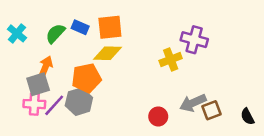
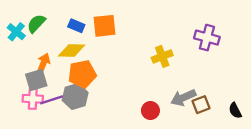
green semicircle: (55, 33) -> (36, 23), moved
purple cross: (194, 40) -> (207, 38), moved
yellow diamond: (107, 53) -> (72, 51), moved
purple line: (54, 105) -> (52, 100), turned 30

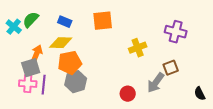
orange square: (105, 26) -> (103, 21), moved
gray hexagon: (75, 96) -> (76, 82), moved
gray arrow: (183, 98) -> (156, 83), turned -30
purple line: (52, 100) -> (44, 85), turned -66
brown square: (201, 105) -> (171, 68), moved

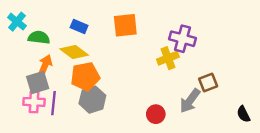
green semicircle: (31, 20) -> (39, 37), moved, turned 54
cyan cross: (14, 27) -> (17, 22), moved
purple cross: (176, 32) -> (183, 39), moved
yellow diamond: (61, 43) -> (74, 52), turned 35

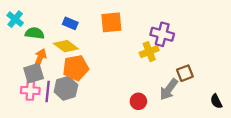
gray hexagon: (92, 100) -> (66, 88), moved

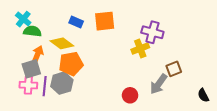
cyan cross: (15, 19) -> (23, 19), moved
blue rectangle: (70, 23) -> (76, 22), moved

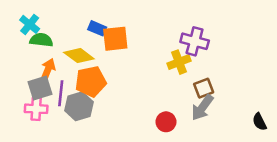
orange square: (105, 21) -> (115, 39), moved
brown square: (174, 69) -> (204, 88), moved
purple line: (45, 86) -> (61, 93), moved

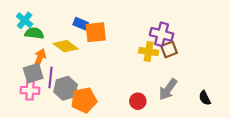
yellow cross: (179, 62) -> (149, 52), turned 30
orange pentagon: (91, 82) -> (84, 100), moved
brown square: (204, 88) -> (169, 49), moved
black semicircle: (259, 122) -> (205, 98), moved

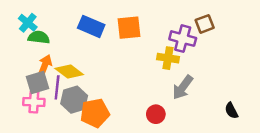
blue rectangle: (81, 24) -> (91, 26), size x1.5
orange square: (96, 32) -> (129, 28), moved
yellow diamond: (66, 46) -> (69, 72), moved
brown square: (169, 49) -> (205, 24), moved
gray arrow: (168, 89) -> (183, 87), moved

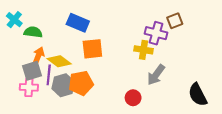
cyan cross: (28, 23) -> (14, 20), moved
orange square: (129, 28) -> (92, 49), moved
black semicircle: (231, 111) -> (198, 95), size x1.6
orange pentagon: (95, 113) -> (81, 83), moved

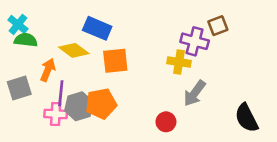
green semicircle: (33, 32) -> (26, 40), moved
yellow diamond: (59, 61) -> (74, 50), moved
gray square: (32, 71) -> (19, 88), moved
pink cross: (29, 87) -> (56, 114), moved

